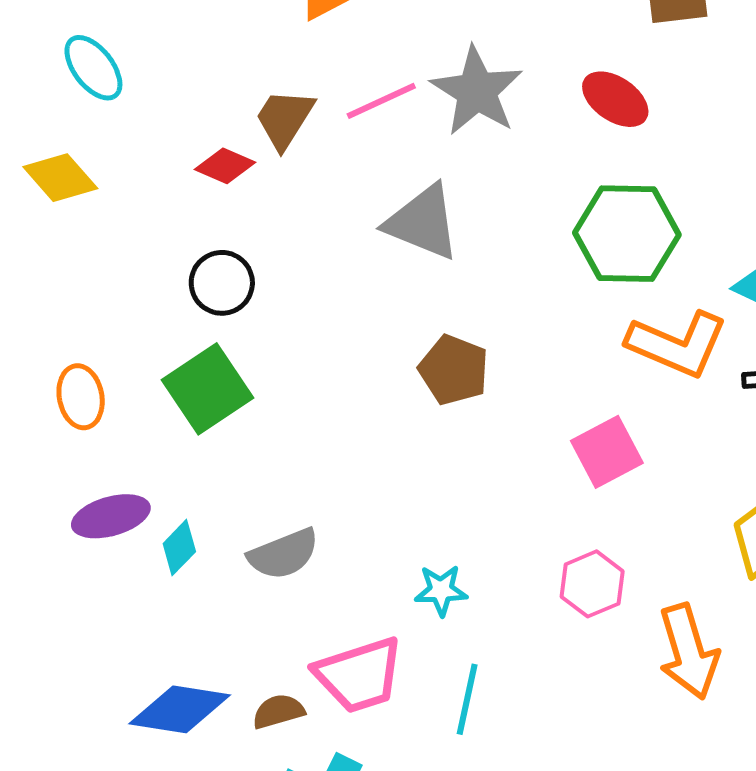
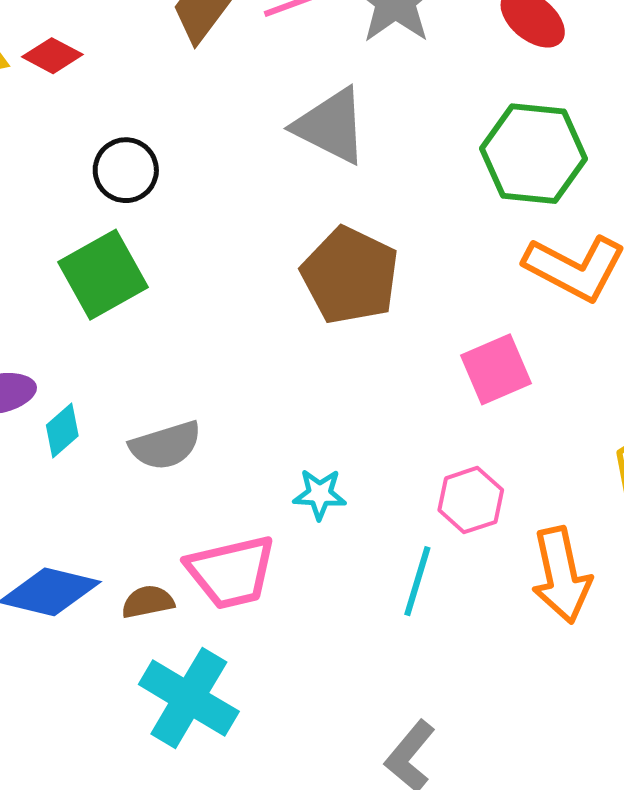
red diamond: (225, 166) -> (52, 56), moved
brown pentagon: (454, 370) -> (350, 275), size x1.4
cyan line: (467, 699) -> (417, 581), moved

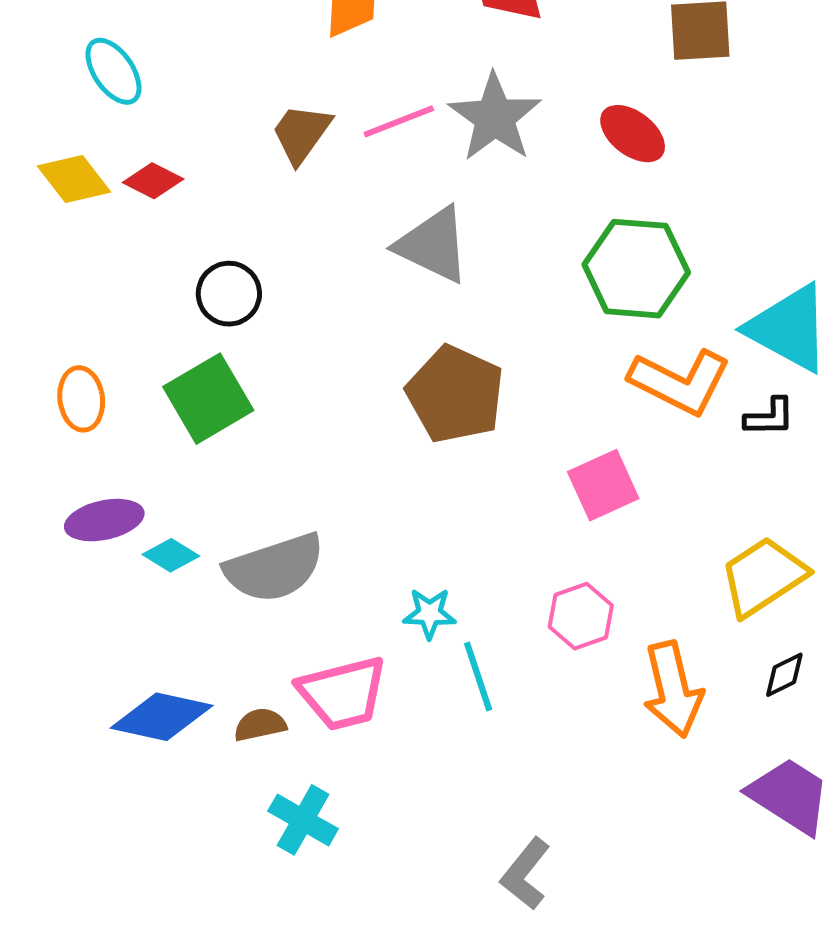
cyan diamond: (62, 431) -> (171, 555), turned 74
gray semicircle: (166, 445) -> (274, 568), size x1.4
cyan line: (417, 581) -> (478, 677), moved, turned -34
cyan cross: (189, 698) -> (303, 820), size x0.7

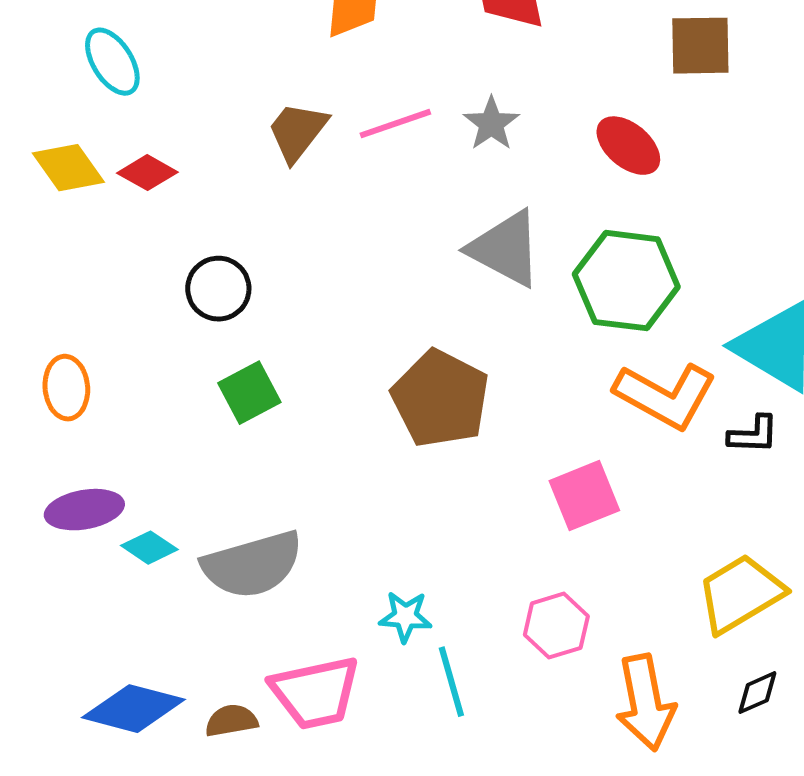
gray star: (495, 117) -> (491, 124), size x0.6
gray triangle: (433, 245) -> (505, 249), moved
green square: (208, 399) -> (249, 393), moved, size x0.7

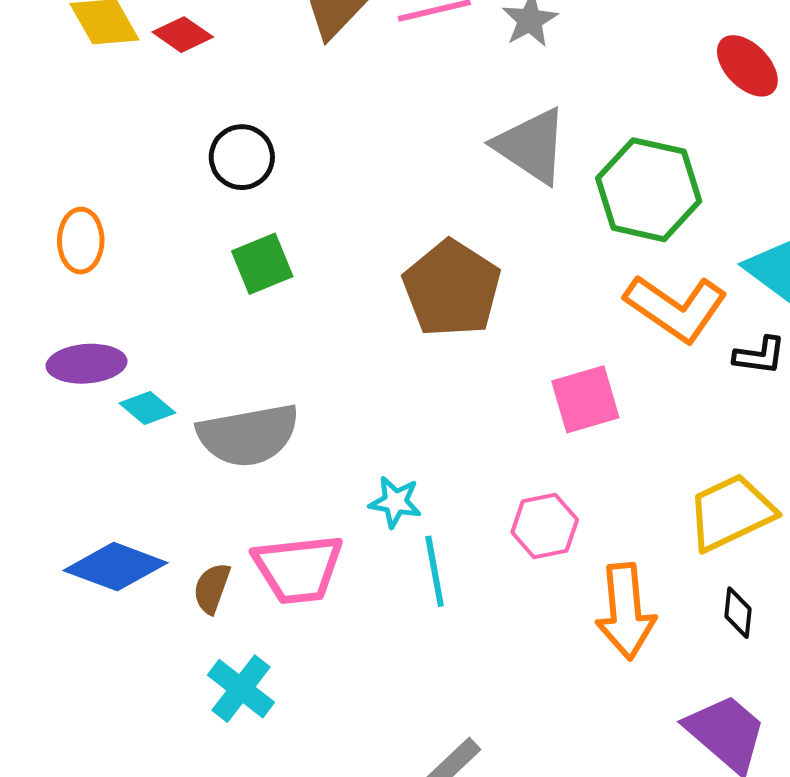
red ellipse: (628, 146) -> (747, 66), moved
black diamond: (757, 693) -> (738, 613), turned -66
brown semicircle: (231, 721) -> (212, 588), turned -66

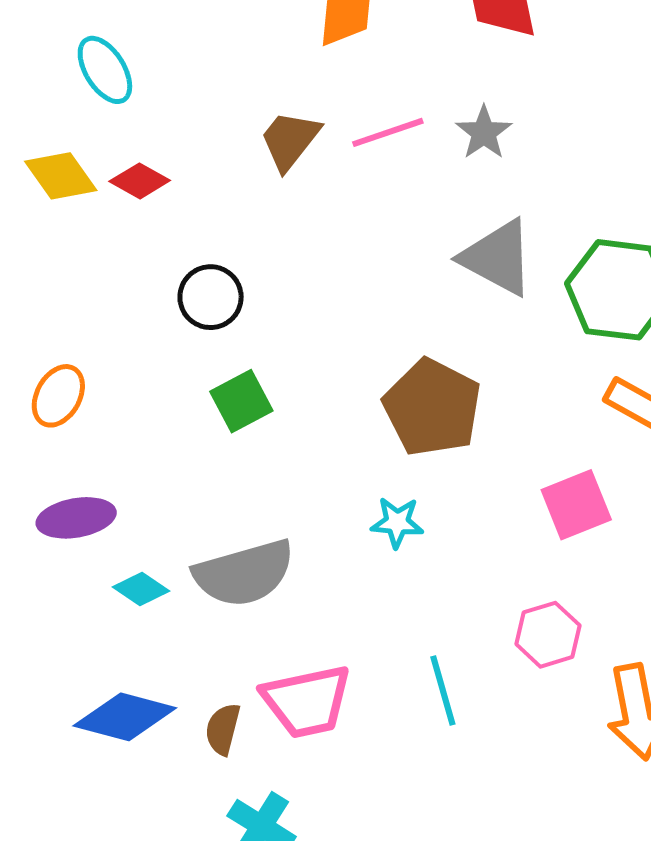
orange ellipse: (81, 241) -> (58, 396), turned 34
cyan diamond: (147, 408) -> (141, 589), moved
cyan star: (395, 502) -> (397, 522), moved

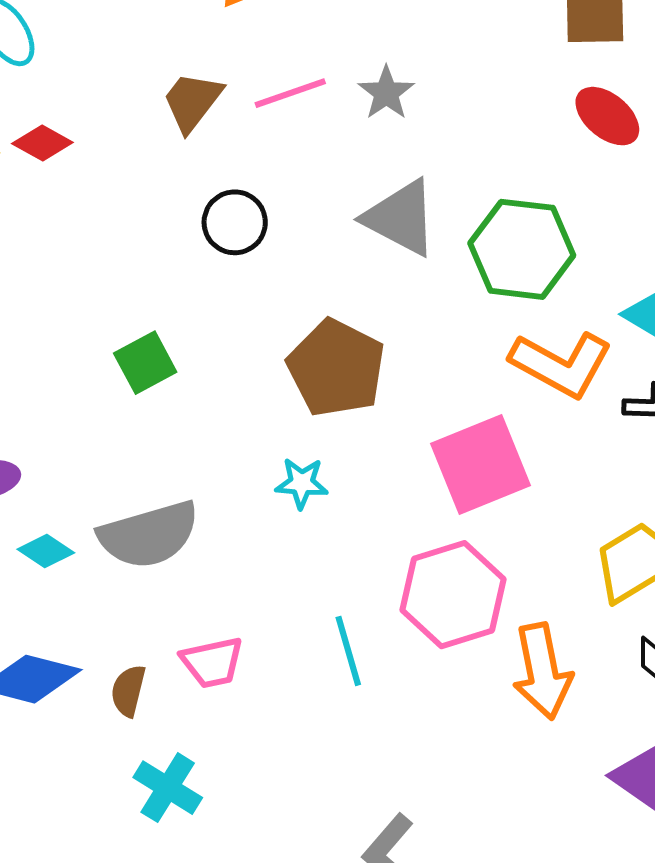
black circle: (211, 297) -> (235, 222), moved
pink square: (576, 505) -> (481, 464), size x1.4
pink hexagon: (548, 635) -> (453, 595), size x1.6
pink trapezoid: (307, 701) -> (212, 662), size x0.7

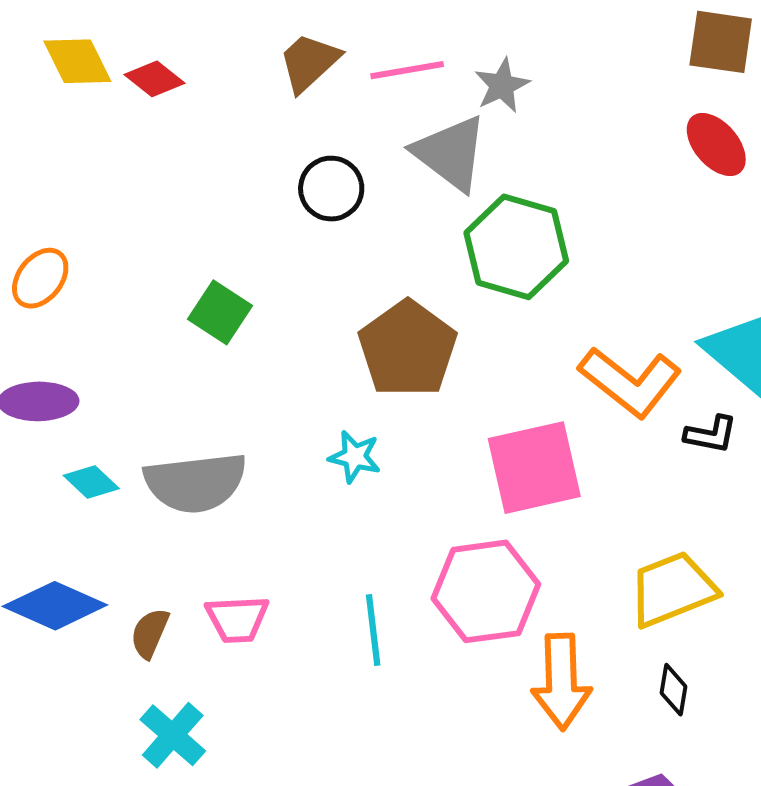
gray triangle: (401, 218) -> (450, 153), moved
green hexagon: (522, 249) -> (516, 247), moved
green square: (145, 363) -> (220, 312), turned -38

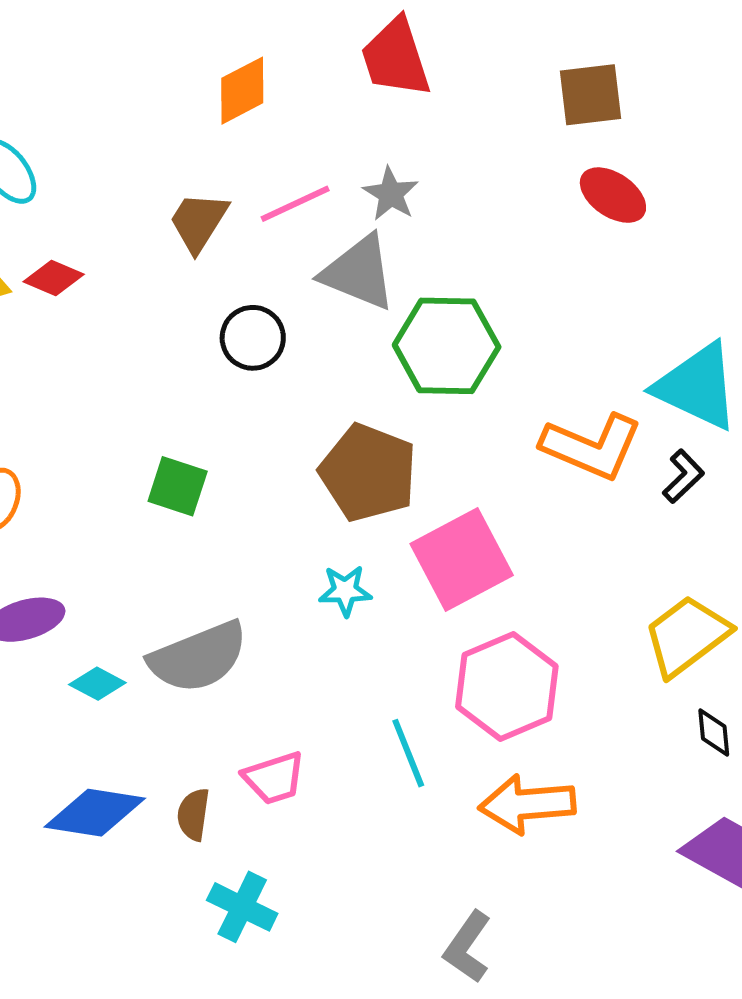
black L-shape: (711, 434) -> (683, 476), turned -40
pink square: (534, 468) -> (462, 560), moved
orange arrow: (561, 682) -> (527, 804), moved, turned 102

